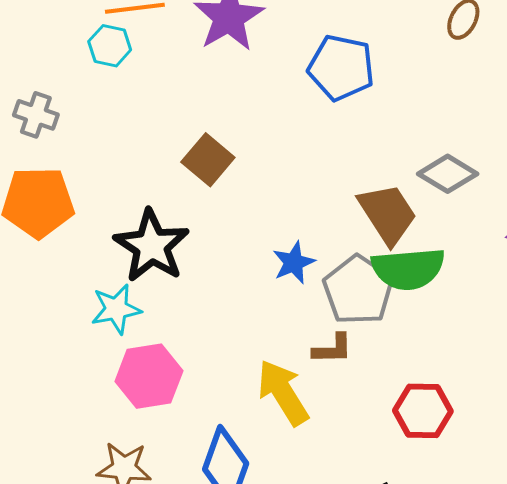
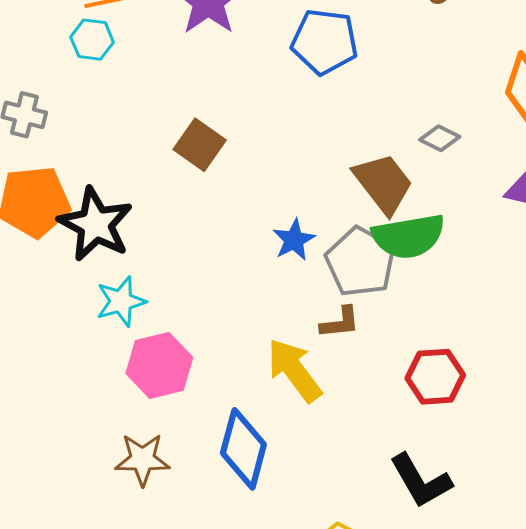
gray diamond: (448, 174) -> (440, 138), size x0.7
black star: (152, 246) -> (96, 224), moved

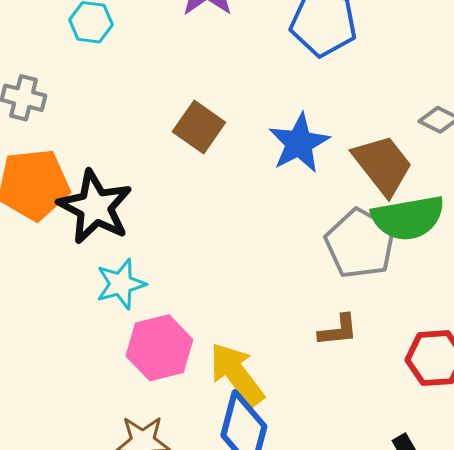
blue star: (294, 240) -> (299, 143), moved, size x1.4
brown L-shape: (340, 323) -> (338, 330), moved
yellow arrow: (294, 370) -> (237, 374), moved

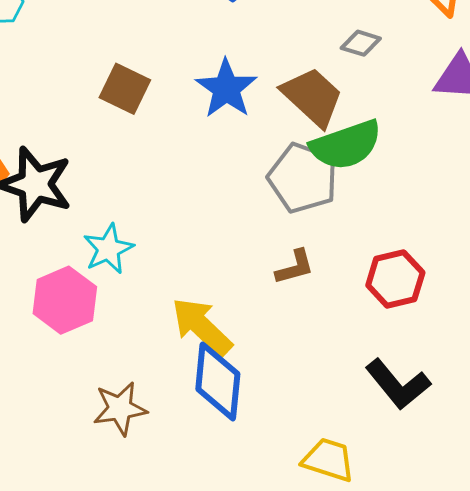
cyan star: (121, 284) -> (108, 249), moved
pink hexagon: (159, 348) -> (65, 300), moved

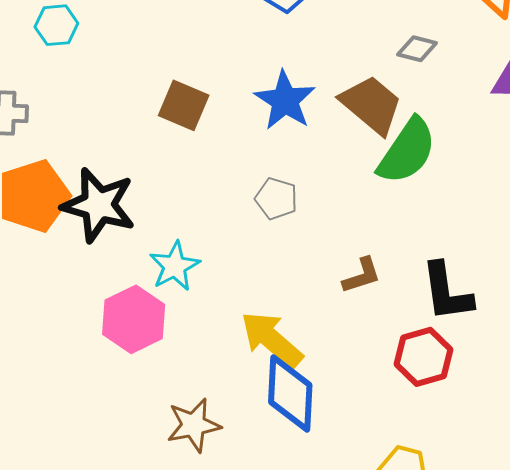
green semicircle: (346, 145) -> (407, 151), turned -34
gray pentagon: (303, 178) -> (276, 199), moved, size x0.6
red hexagon: (395, 279) -> (423, 357), moved
black L-shape: (398, 384) -> (447, 292), moved, turned 34

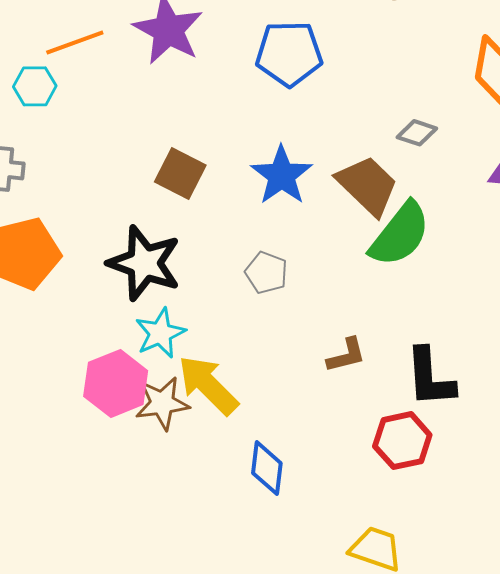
cyan hexagon: (56, 25) -> (35, 86), moved
black star: (99, 205) -> (144, 263), moved
yellow arrow: (272, 340) -> (208, 385), moved
blue diamond: (290, 394) -> (267, 468), size x0.7
brown star: (194, 425) -> (162, 403), moved

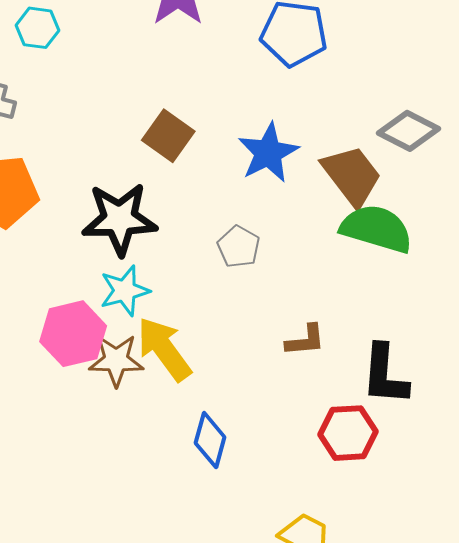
gray diamond: (417, 133) -> (408, 131), size x1.5
green semicircle: (400, 234) -> (376, 229), turned -120
black star: (144, 263) -> (119, 219), turned -30

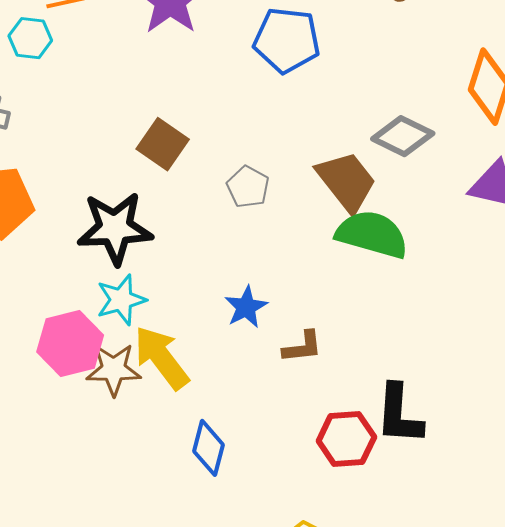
blue star: (268, 153) -> (246, 307), moved, size x0.7
gray pentagon: (239, 247) -> (248, 187), moved
black L-shape: (385, 375) -> (399, 414), moved

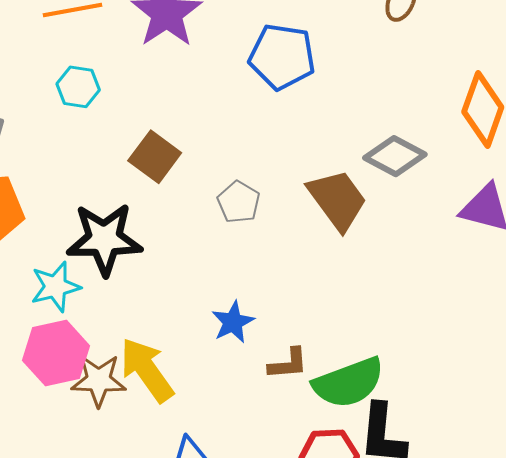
cyan hexagon: (30, 38) -> (78, 87), moved
green semicircle: (372, 234) -> (349, 383), moved, turned 142
cyan star: (121, 300) -> (56, 287), moved

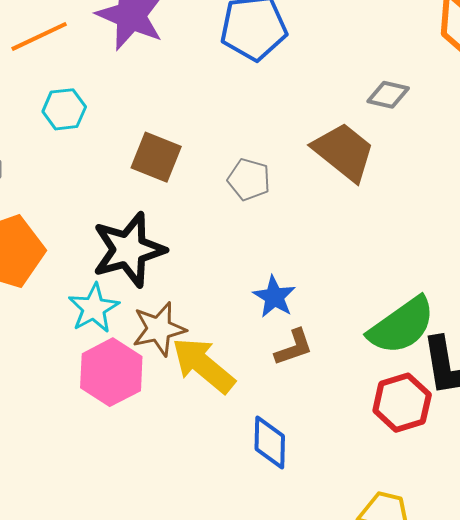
gray diamond: (395, 156) -> (388, 95), size x0.7
brown L-shape: (288, 364) -> (294, 347), moved
brown star: (99, 380) -> (159, 329), moved

